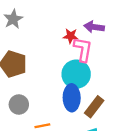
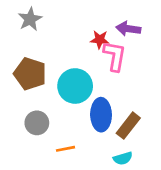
cyan circle: (76, 74) -> (75, 86), moved

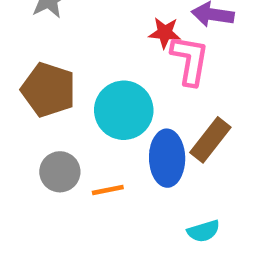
brown rectangle: (128, 126) -> (210, 140), moved
orange line: (66, 149) -> (108, 190), moved

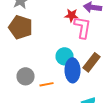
brown pentagon: (49, 90) -> (20, 27), moved
cyan circle: (124, 110) -> (64, 56), moved, size x0.7

